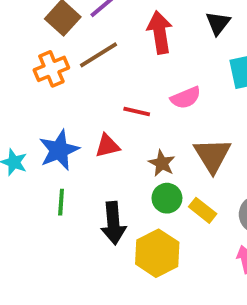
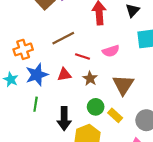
brown line: (98, 55) -> (63, 38), moved
orange cross: (51, 69) -> (23, 49), moved
brown star: (162, 163) -> (90, 79), moved

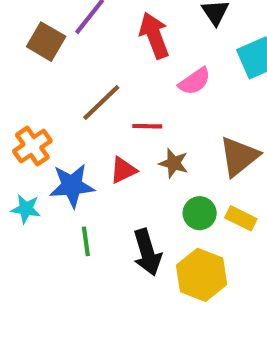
pink semicircle: (111, 51) -> (195, 81), moved
blue star: (37, 75) -> (72, 186), turned 30
brown triangle: (123, 85) -> (239, 157), turned 35

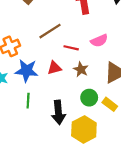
pink semicircle: (195, 81) -> (99, 41), moved

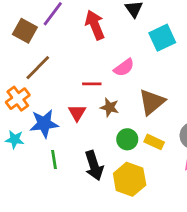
brown line: (50, 31) -> (38, 68), moved
red triangle: (54, 68) -> (77, 113), turned -32

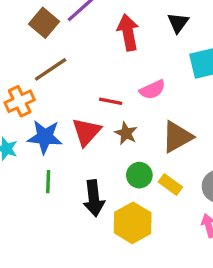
red triangle: (77, 113) -> (86, 132), size x1.4

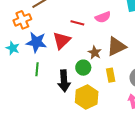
brown star: (126, 133) -> (95, 53), moved
green circle: (139, 175) -> (83, 68), moved
yellow rectangle: (170, 185) -> (111, 75), turned 40

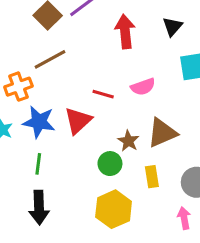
black arrow: (64, 81) -> (39, 208), moved

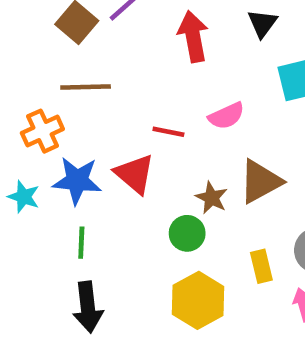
brown line: (50, 59) -> (86, 87), turned 32
red triangle: (78, 121) -> (135, 174), turned -32
yellow rectangle: (152, 177) -> (261, 266), moved

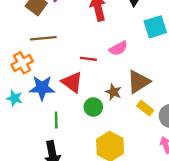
green circle: (187, 233) -> (93, 107), moved
green line: (81, 243) -> (56, 120), moved
yellow rectangle: (261, 266) -> (145, 108), moved, turned -35

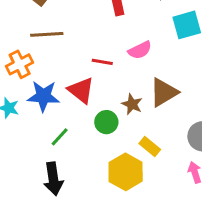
yellow rectangle: (145, 108) -> (150, 146), moved
green line: (56, 120) -> (60, 137), turned 42

